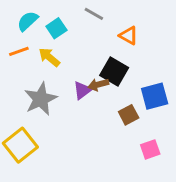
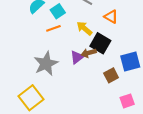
orange line: (19, 51) -> (53, 28), moved
yellow arrow: (49, 57) -> (84, 28), moved

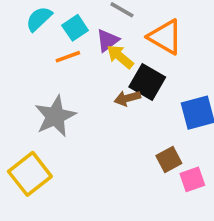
orange triangle: (111, 17) -> (165, 37), size x1.5
purple triangle: (77, 57) -> (108, 40), moved
brown square: (111, 75) -> (169, 159), moved

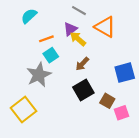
cyan square: (75, 28) -> (51, 55), moved
black square: (147, 82) -> (83, 90), moved, turned 30
brown arrow: (127, 98) -> (82, 64), turned -32
brown square: (169, 159) -> (107, 101), turned -32

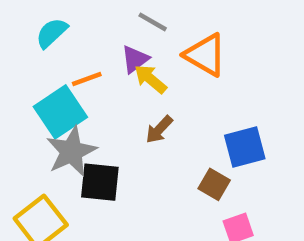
cyan square: (51, 55) -> (60, 112), moved, size x1.6
black square: (83, 90) -> (100, 182), moved, turned 36
brown square: (107, 101) -> (214, 184), moved

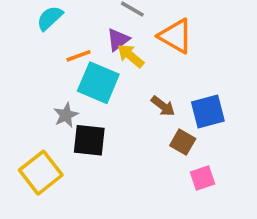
cyan square: (60, 112) -> (98, 83), moved, turned -33
brown arrow: (159, 129) -> (163, 106), moved, turned -95
gray star: (71, 151) -> (66, 115), size x0.6

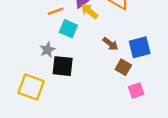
cyan square: (98, 83) -> (68, 29), size x0.7
yellow square: (41, 173) -> (31, 87), turned -32

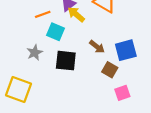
black square: (63, 66) -> (66, 61), moved

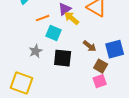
pink square: (122, 93) -> (100, 81), moved

